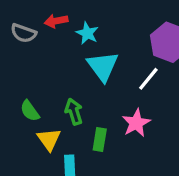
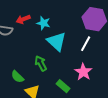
green arrow: (74, 112) -> (41, 63), moved
green rectangle: (100, 140) -> (63, 86), turned -48

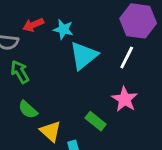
cyan triangle: (56, 41) -> (84, 56), turned 40
green arrow: (41, 63) -> (20, 72), moved

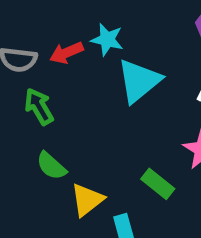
red arrow: (33, 25) -> (66, 53), moved
yellow triangle: (51, 131) -> (87, 200), turned 40

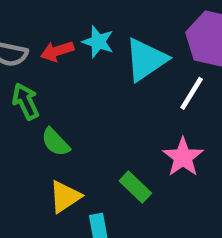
cyan triangle: (139, 81) -> (146, 60), moved
green semicircle: (51, 166) -> (55, 142), moved

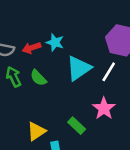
cyan triangle: (146, 60) -> (79, 68), moved
green semicircle: (55, 142) -> (38, 78), moved

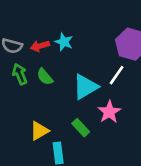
cyan triangle: (79, 68) -> (85, 87), moved

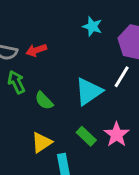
cyan star: (64, 42) -> (92, 26), moved
green semicircle: (45, 77) -> (44, 101), moved
pink star: (109, 112) -> (117, 135), moved

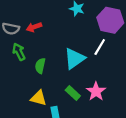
green semicircle: (44, 101) -> (40, 66), turned 56
yellow triangle: (42, 143) -> (39, 98), turned 49

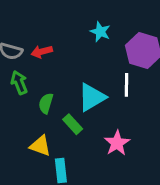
white line: (100, 47) -> (126, 85), turned -35
green rectangle: (73, 93) -> (73, 124), moved

